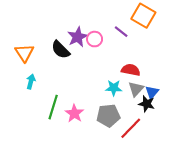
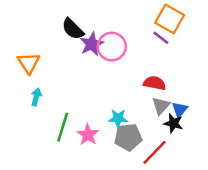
purple line: (121, 32) -> (161, 38), moved
pink circle: (95, 39) -> (112, 47), size x1.5
black semicircle: (61, 50) -> (73, 29), moved
cyan star: (114, 88) -> (118, 118), moved

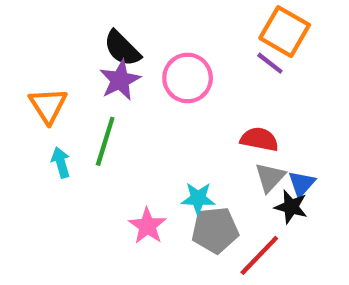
purple star: (92, 44) -> (120, 80), moved
cyan arrow: (36, 97) -> (61, 162), turned -30
green line: (63, 127) -> (105, 141), moved

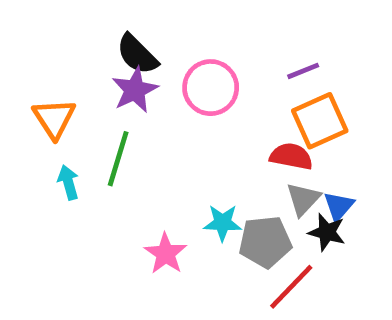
orange square: (285, 32) -> (320, 121), moved, turned 36
purple line: (270, 63) -> (303, 71), turned -60
gray pentagon: (215, 230) -> (265, 242), moved

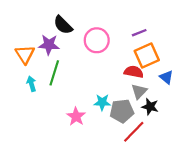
purple star: (135, 90) -> (49, 45), moved, turned 30
blue triangle: (339, 206) -> (166, 77), moved, turned -32

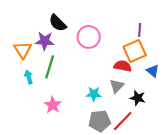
purple line: (139, 33) -> (140, 30), moved, turned -64
gray triangle: (139, 91) -> (117, 86), moved
gray pentagon: (122, 111) -> (100, 121), moved
pink star: (76, 116) -> (53, 105), moved

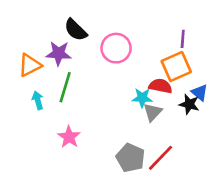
orange triangle: (23, 50) -> (30, 65), turned 36
cyan star: (94, 94) -> (142, 98), moved
black star: (138, 98) -> (189, 104), moved
gray pentagon: (100, 121) -> (130, 158), turned 30

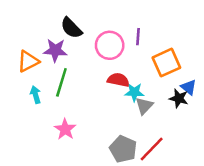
purple line: (183, 39) -> (138, 37), moved
red semicircle: (160, 86) -> (118, 80), moved

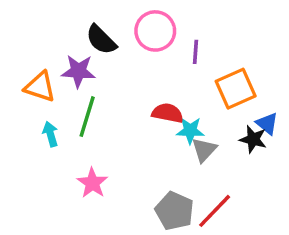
pink circle: (110, 45) -> (155, 31), moved
orange triangle: (28, 61) -> (40, 87), turned 45

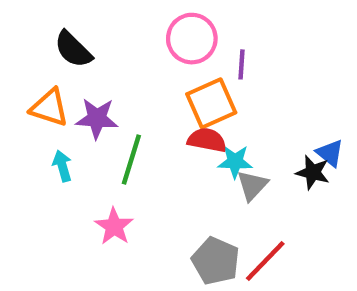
black semicircle: (101, 40) -> (73, 49), moved
purple star: (78, 71) -> (97, 118), moved
orange square: (236, 89) -> (211, 103), moved
green line: (87, 117) -> (131, 159), moved

